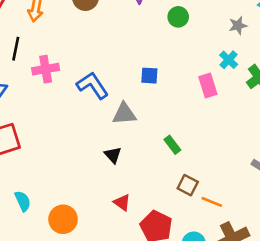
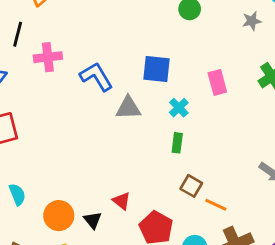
cyan cross: (229, 60) -> (179, 108), moved
blue square: (149, 76) -> (156, 69), size x1.5
green rectangle: (172, 145) -> (177, 143), turned 42
black triangle: (113, 155) -> (93, 220), moved

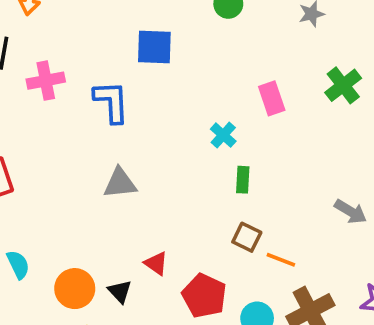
blue square: (156, 69) -> (154, 47), moved
blue L-shape: (96, 77) -> (111, 102), turned 32
gray triangle: (128, 108) -> (120, 183), moved
green rectangle: (177, 143) -> (243, 180), moved

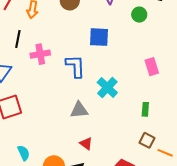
pink rectangle: (272, 98) -> (152, 67), moved
cyan cross: (223, 135) -> (107, 88), moved, size x1.5
red triangle: (156, 263) -> (86, 144), moved

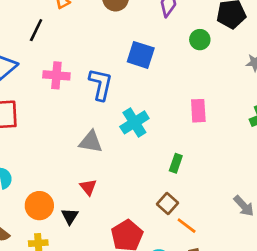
pink cross: (40, 54) -> (56, 75), moved

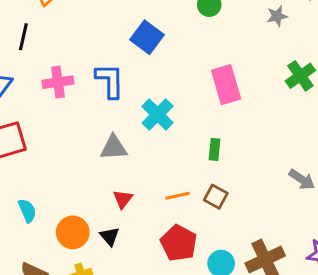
blue square: (141, 55) -> (147, 37), turned 32
pink rectangle: (198, 111) -> (226, 85), size x1.4
red triangle: (88, 187) -> (123, 199), turned 30
orange line: (187, 226) -> (178, 196), moved, turned -36

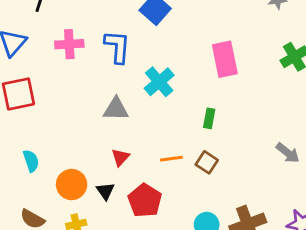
red pentagon: (179, 243) -> (145, 200), moved

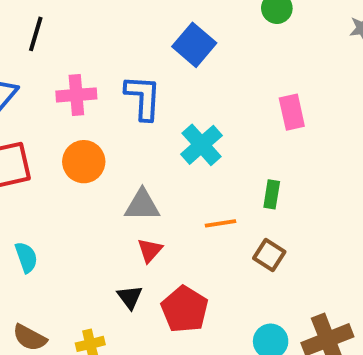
pink rectangle: (225, 59) -> (292, 112), size x0.7
gray triangle: (116, 109) -> (142, 205), moved
orange line: (171, 159) -> (220, 223), moved
orange circle: (72, 185) -> (84, 162), moved

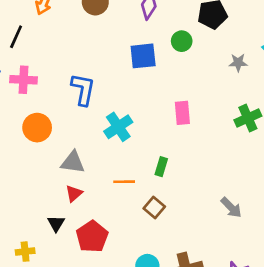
blue square: (194, 45) -> (143, 56), moved, turned 36
pink cross: (76, 95) -> (24, 80), moved

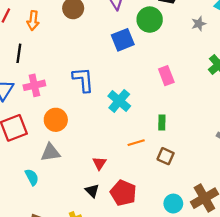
green circle: (182, 41) -> (150, 20), size x1.5
gray triangle: (73, 162) -> (50, 152), moved

